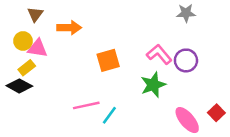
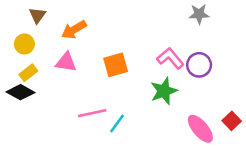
orange arrow: (69, 28) -> (74, 30), turned 150
pink triangle: (38, 48) -> (66, 62), moved

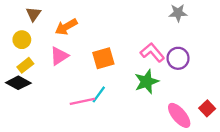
pink triangle: (66, 62) -> (59, 56), turned -42
cyan line: (117, 124) -> (99, 94), moved

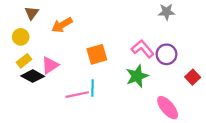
pink triangle: (59, 56) -> (50, 65), moved
black diamond: (18, 83) -> (33, 76), moved
cyan line: (99, 94) -> (92, 88), turned -35
red square: (207, 108) -> (193, 77), moved

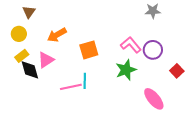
orange arrow: (62, 25) -> (57, 35), moved
black diamond: (33, 76) -> (30, 70), turned 45

